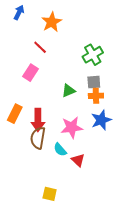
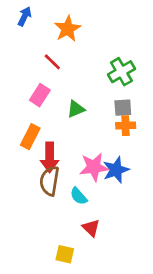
green triangle: (69, 91) -> (76, 109), moved
orange rectangle: (15, 114) -> (30, 137), moved
blue star: (101, 120) -> (116, 170), moved
red triangle: (78, 160) -> (91, 228), moved

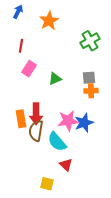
red line: (52, 62) -> (21, 46), moved, turned 56
green cross: (121, 72) -> (90, 41), moved
orange rectangle: (30, 137) -> (21, 119), moved, turned -36
cyan semicircle: (79, 196) -> (57, 142), size x1.5

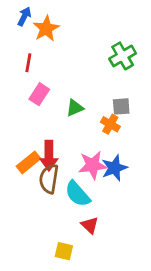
orange star: (49, 21) -> (46, 29), moved
orange cross: (91, 91) -> (110, 124), moved, turned 32
orange rectangle: (21, 119) -> (28, 162), turned 60

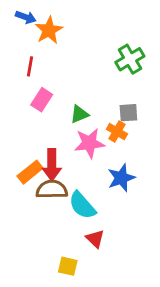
blue arrow: (24, 16) -> (26, 17), turned 84
pink star: (93, 165) -> (89, 143), moved
brown semicircle: (49, 179) -> (52, 189), turned 80

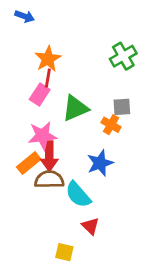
orange star: (49, 30) -> (48, 59), moved
red line: (30, 66) -> (48, 78), moved
green triangle: (79, 114) -> (75, 108), size x1.5
pink star: (89, 143) -> (42, 136), moved
blue star: (121, 178) -> (100, 163), moved

